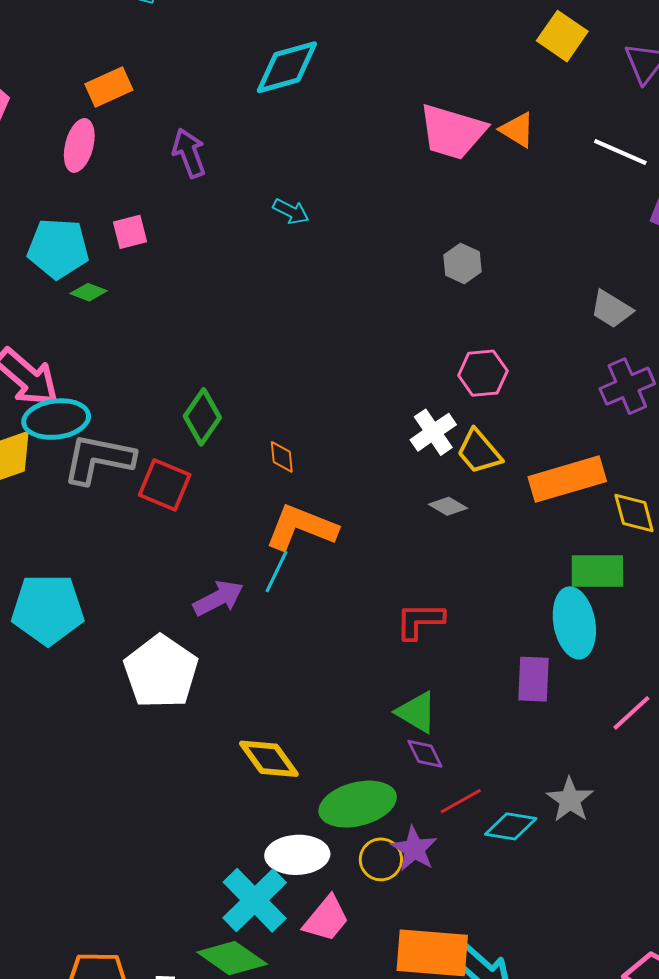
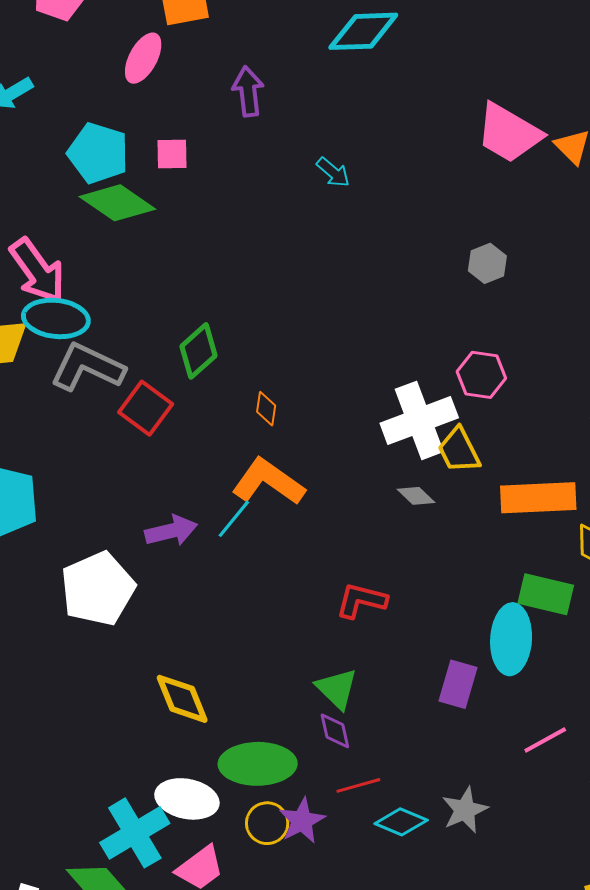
green diamond: (89, 292) -> (117, 203), size x2.0
white cross: (433, 432) -> (419, 420), size x1.6

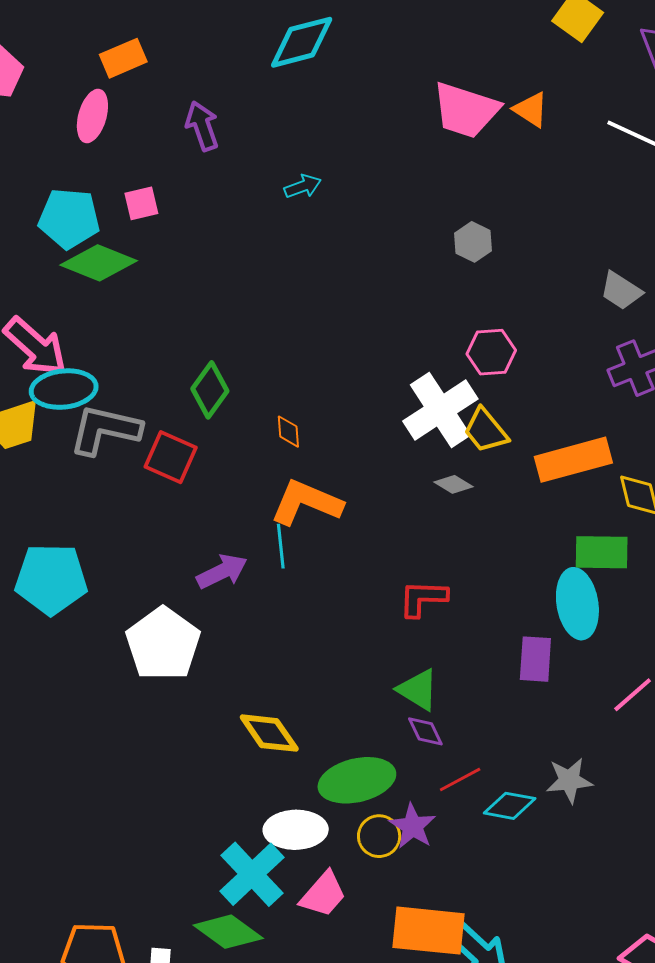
cyan arrow: (333, 172) -> (303, 186), turned -48
cyan line: (234, 519) -> (281, 546), turned -33
gray star: (465, 810) -> (569, 780), turned 30

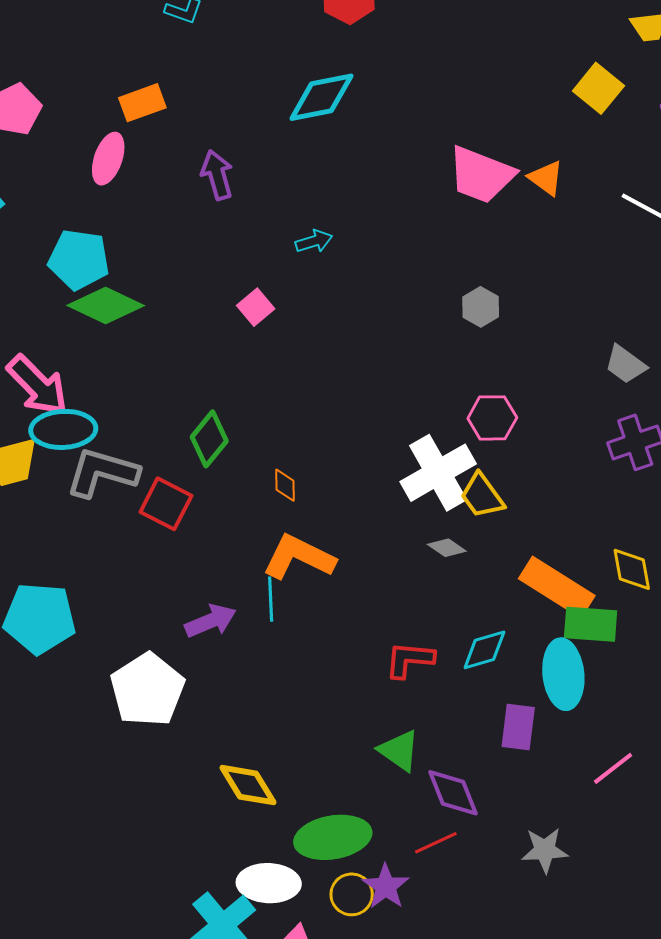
pink square: (141, 203) -> (256, 307), moved, turned -30
orange rectangle: (573, 460) -> (557, 587), moved, turned 44
purple diamond: (425, 731) -> (453, 793), moved, size x1.5
cyan diamond: (510, 806) -> (484, 650), moved, turned -30

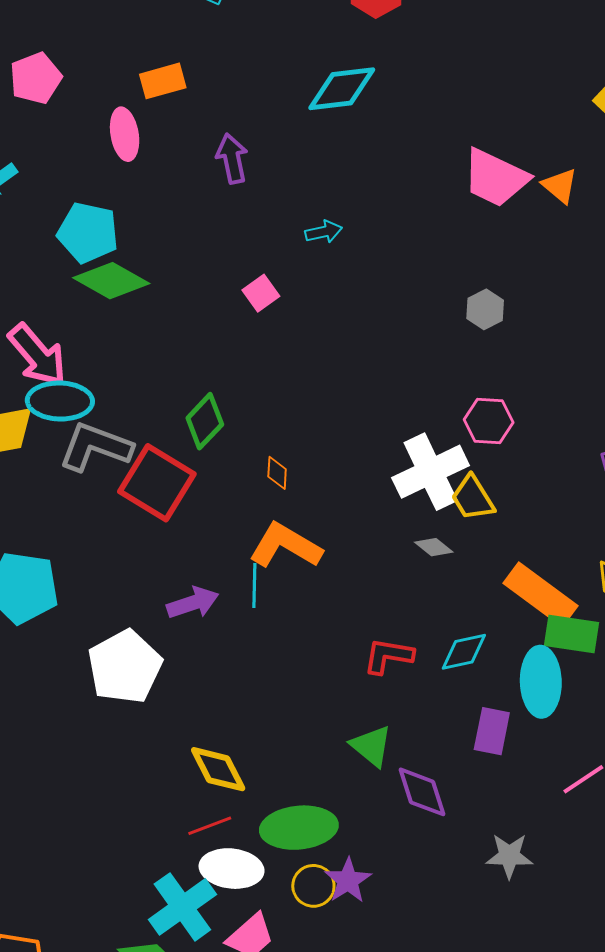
pink ellipse: (108, 159) -> (125, 134), turned -33
red square: (166, 504) -> (157, 483), size x1.4
red line: (436, 843) -> (210, 826), moved

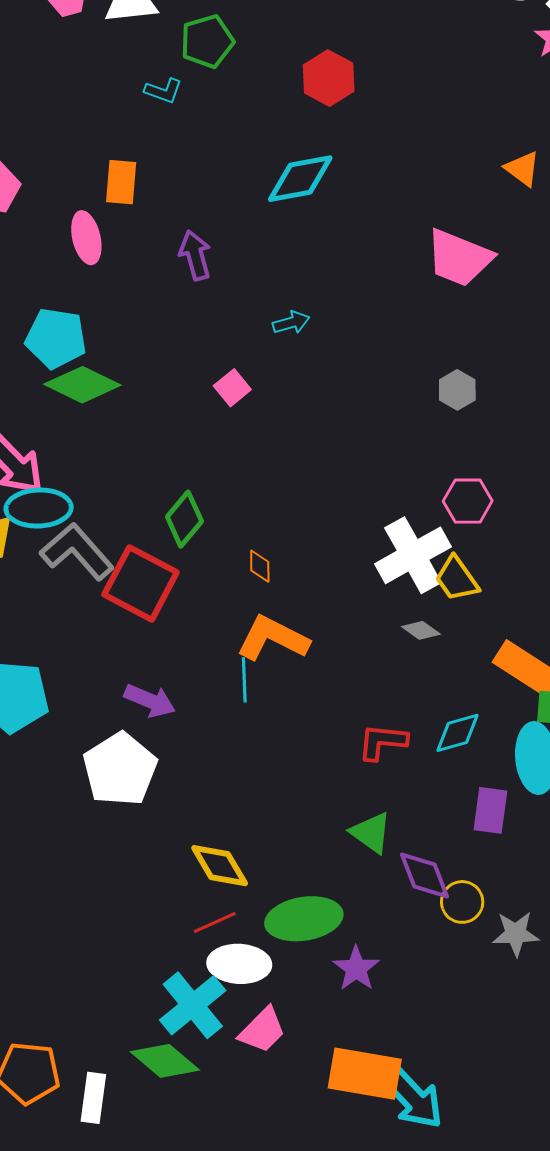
orange rectangle: (163, 81) -> (121, 182), turned -66
orange triangle: (560, 186) -> (522, 169), moved
gray L-shape: (95, 447) -> (77, 552), turned 32
purple arrow: (193, 603) -> (150, 701), moved, turned 45
yellow circle: (313, 886) -> (462, 902), moved

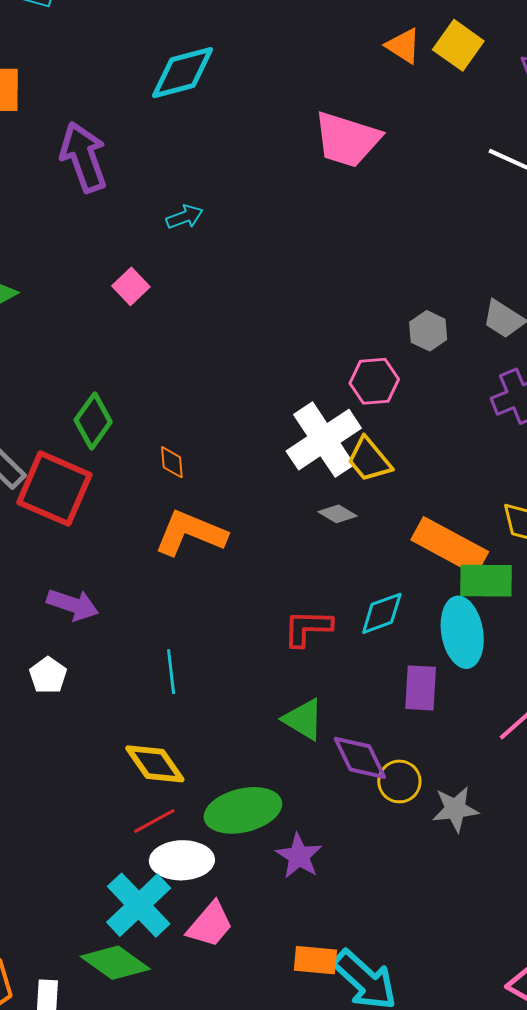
purple arrow: (195, 255) -> (84, 157), size x1.4
gray hexagon: (457, 390) -> (428, 331), moved
cyan line: (244, 680) -> (171, 672), moved
white pentagon: (120, 769) -> (48, 675), size x0.5
orange rectangle: (365, 1074) -> (315, 960), size x0.6

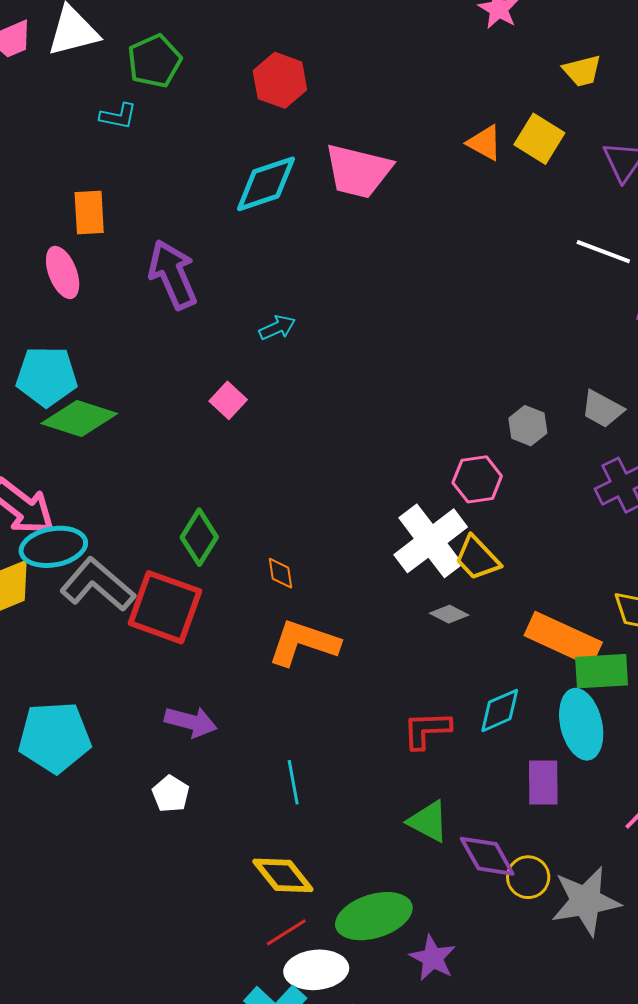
pink trapezoid: (347, 140) -> (358, 171), moved
gray star: (455, 809) -> (586, 901), size x1.5

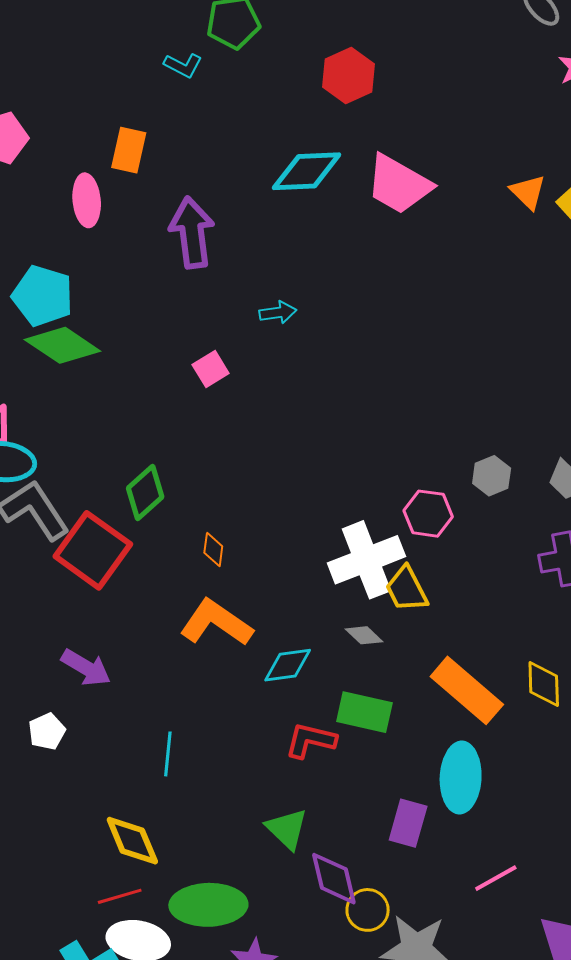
green rectangle: (602, 671) -> (364, 712), moved
cyan diamond: (500, 710) -> (288, 665), moved

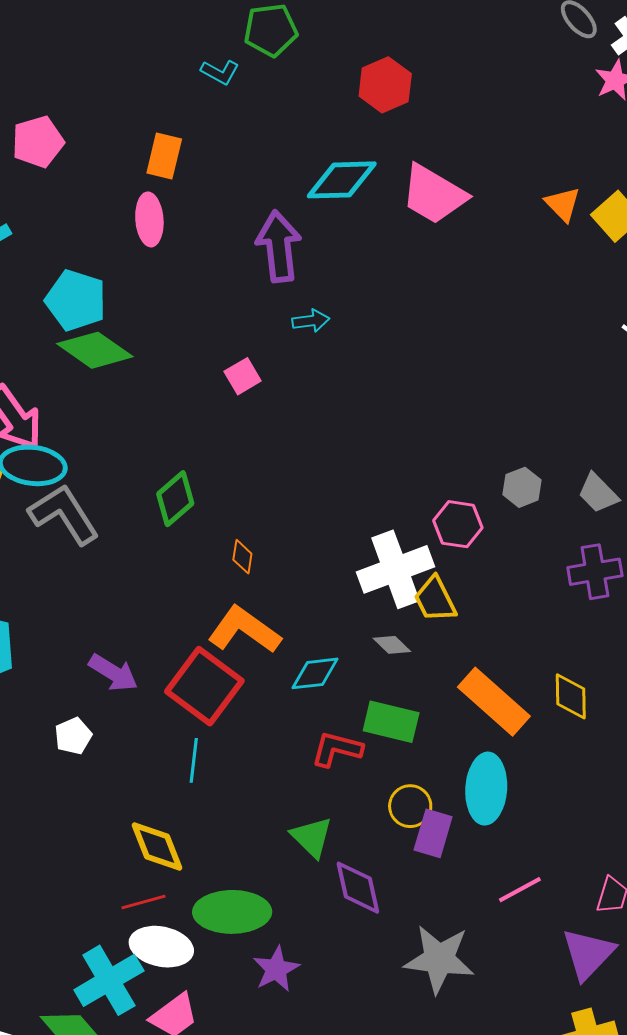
pink ellipse: (87, 200) -> (149, 219), moved
purple arrow: (192, 233) -> (279, 246), moved
red square: (93, 550) -> (204, 686), moved
yellow circle: (368, 910) -> (410, 806), moved

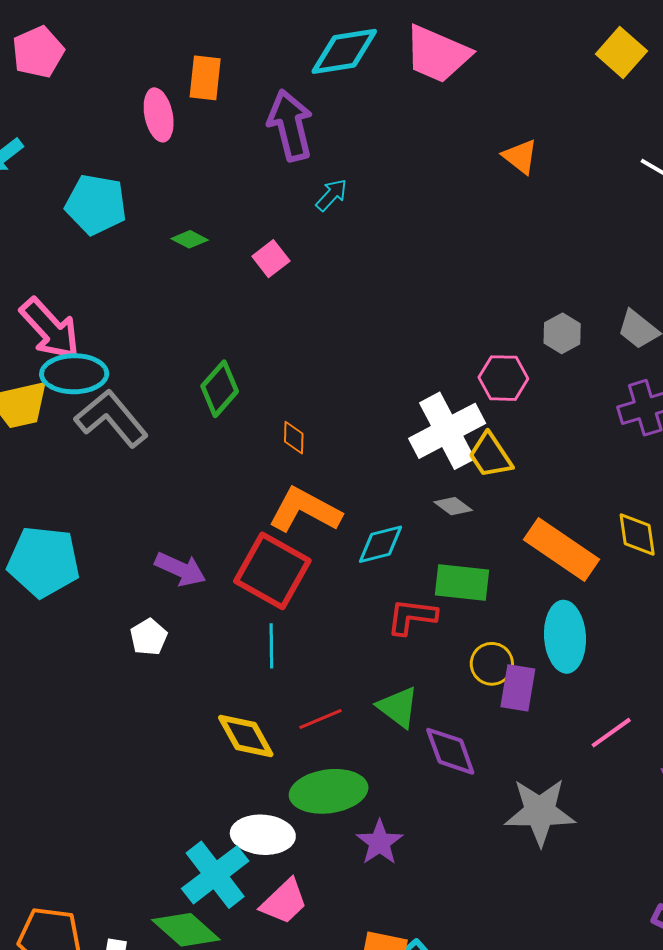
orange rectangle: (164, 156) -> (205, 78), moved
orange triangle: (563, 204) -> (520, 157), moved
cyan arrow: (311, 321) -> (332, 195), turned -33
green diamond: (95, 350) -> (190, 239), moved, size x0.5
red line: (144, 902) -> (320, 719), moved

